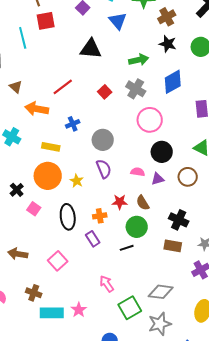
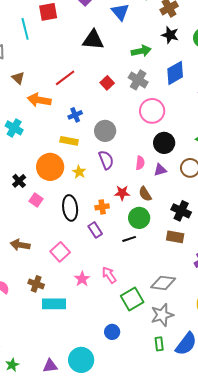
yellow rectangle: (51, 147) -> (69, 141), moved
pink semicircle: (138, 172) -> (140, 163), turned 88
pink star: (79, 310) -> (82, 279), moved

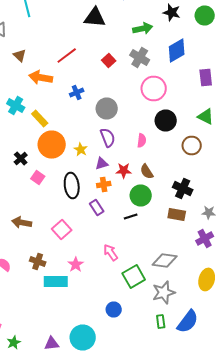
yellow rectangle: (69, 141) -> (40, 118), moved, turned 36
purple triangle: (160, 170) -> (102, 164), moved
pink star: (82, 279) -> (76, 264), moved

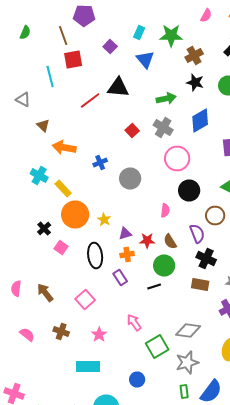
red line: (67, 56) -> (90, 100), moved
purple semicircle: (108, 138) -> (197, 234), moved
brown arrow: (22, 222) -> (45, 292), turned 42
cyan rectangle: (56, 282) -> (88, 366), moved

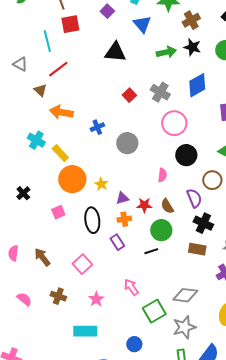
green arrow: (166, 98) -> (166, 52), moved
red line: (90, 100) -> (58, 69), moved
black cross: (44, 228) -> (23, 193), moved
pink square: (61, 248) -> (58, 212), turned 32

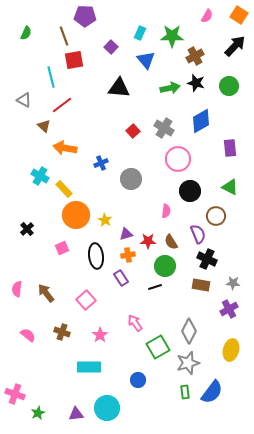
gray diamond: (185, 295) -> (189, 331), turned -70

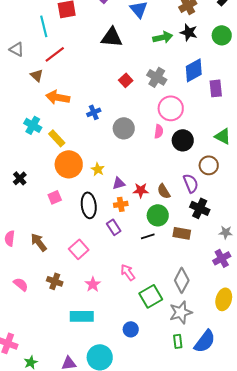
purple rectangle: (230, 148) -> (216, 88), moved
pink semicircle: (166, 211) -> (159, 131), moved
brown rectangle: (201, 285) -> (182, 233), moved

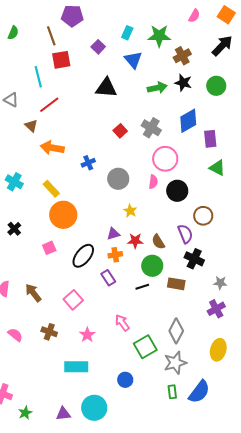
cyan cross: (33, 125) -> (14, 182), moved
green triangle: (223, 136) -> (217, 168), moved
yellow star: (98, 169) -> (130, 211), moved
black ellipse: (89, 205) -> (83, 256), turned 45

